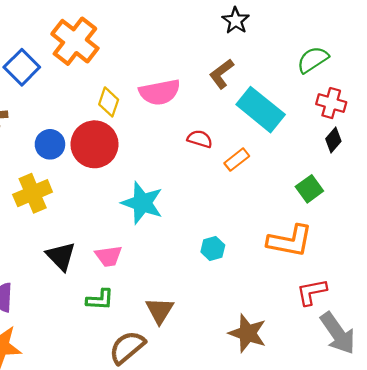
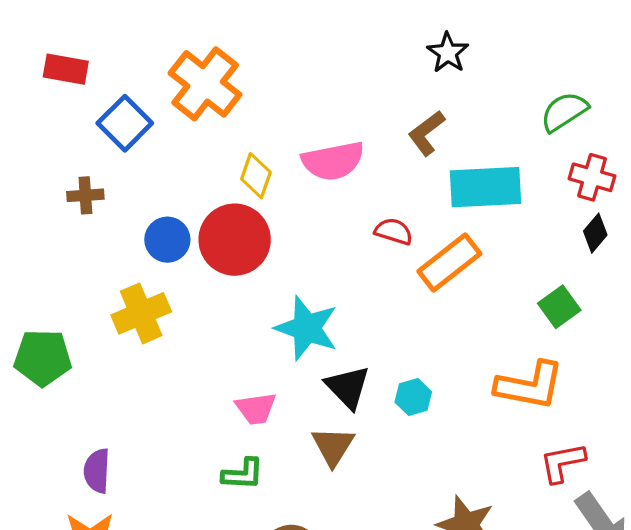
cyan rectangle: (261, 110) -> (485, 187), turned -42
orange rectangle: (237, 160) -> (449, 263), size x1.6
black triangle: (61, 256) -> (348, 387), moved
brown triangle: (160, 310) -> (333, 446), moved

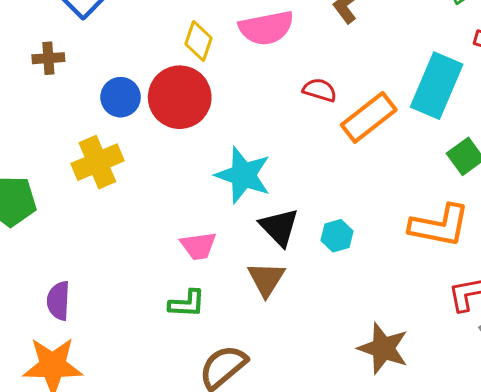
cyan rectangle: (485, 187) -> (437, 86), moved, turned -64

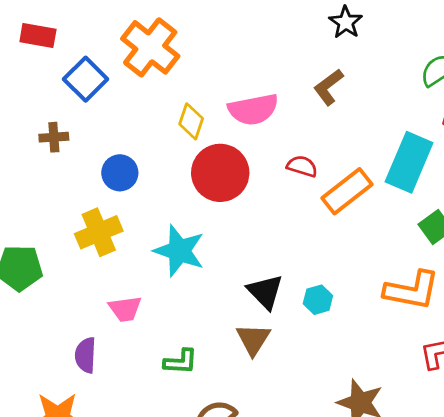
red circle: (180, 97) -> (220, 173), moved
cyan star: (243, 175) -> (179, 251), moved
pink trapezoid: (198, 246) -> (125, 309), moved
purple semicircle: (58, 301) -> (86, 355), moved

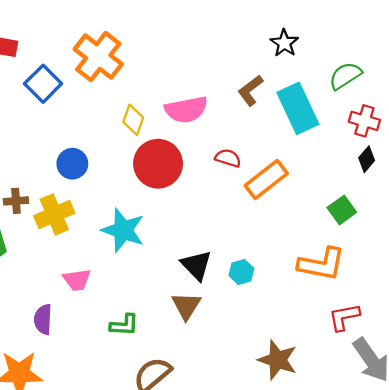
black star: (346, 22) -> (284, 43), moved
brown cross: (54, 137) -> (16, 201), moved
cyan rectangle: (409, 162) -> (298, 108), moved, turned -48

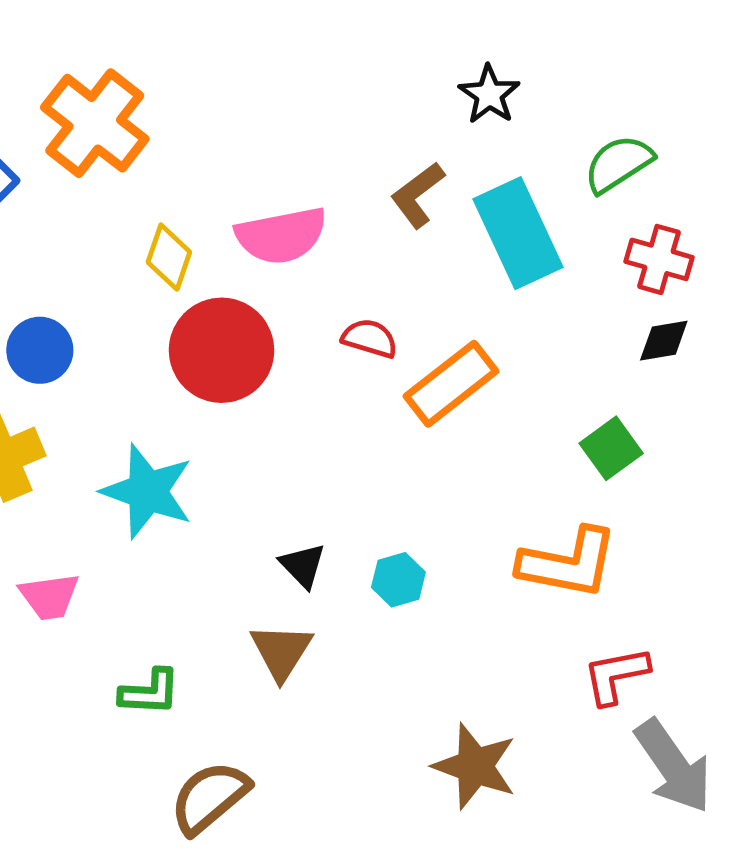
black diamond: (367, 159) -> (664, 341), turned 40
black triangle: (196, 265) -> (303, 565), size x0.7

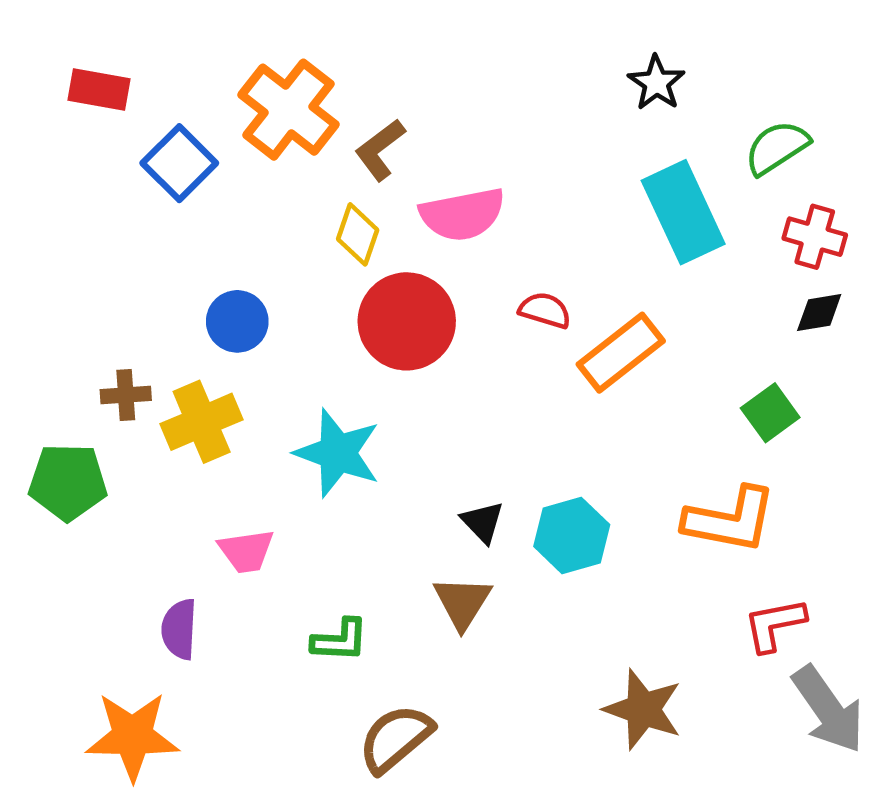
brown L-shape: (418, 195) -> (380, 150), moved
cyan hexagon: (398, 580) -> (572, 535), size x1.5

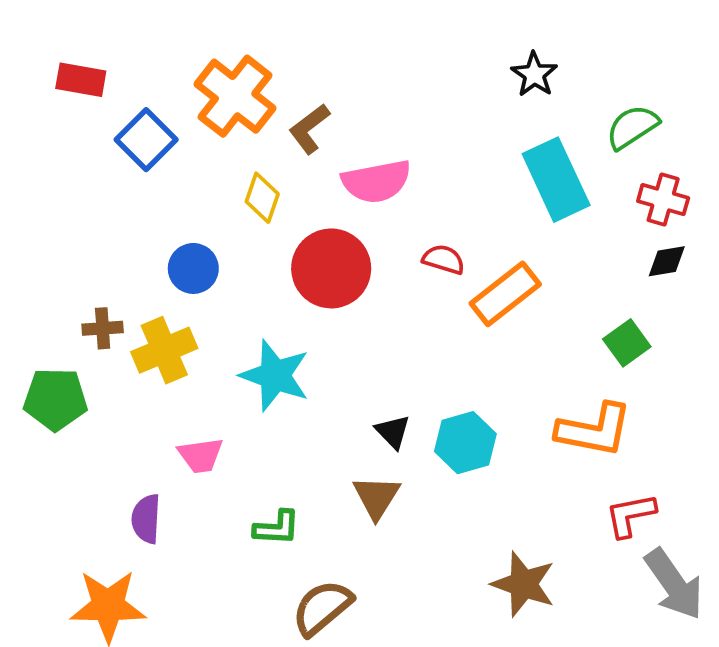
yellow diamond: (358, 234) -> (262, 198), moved

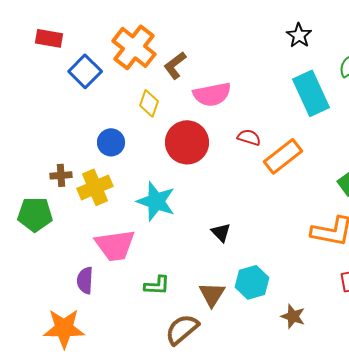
cyan hexagon: (465, 443) -> (252, 282), moved
pink trapezoid: (201, 455) -> (115, 245), size x1.6
brown triangle: (376, 497) -> (212, 294), moved
brown star: (523, 584) -> (293, 316), size x0.7

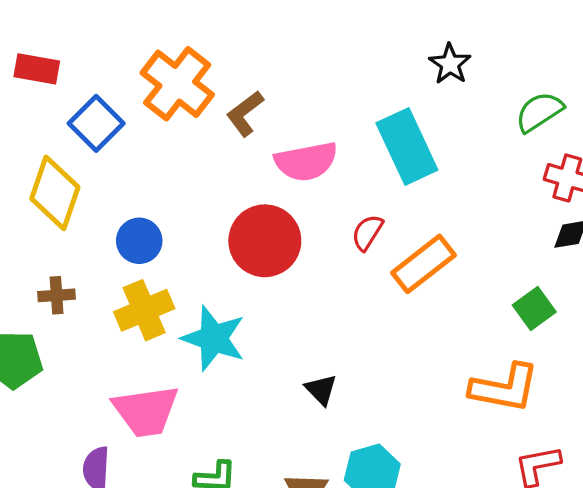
cyan rectangle: (311, 93) -> (407, 147), moved
yellow diamond: (149, 103) -> (55, 193), moved, size x1.6
red semicircle: (249, 137) -> (367, 233), turned -75
yellow cross: (95, 187) -> (144, 310), moved

